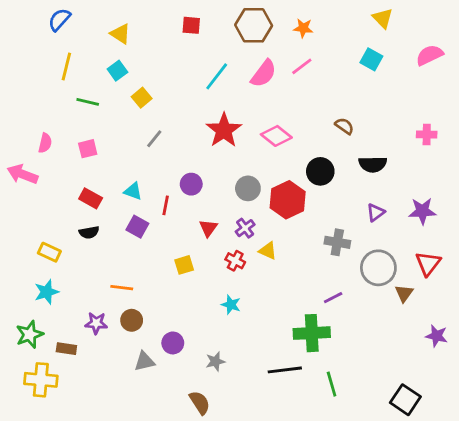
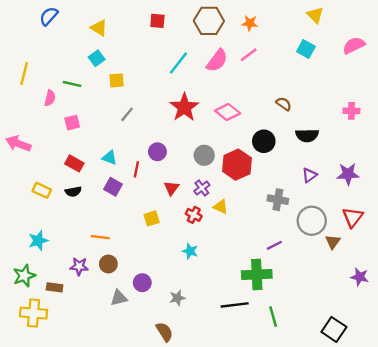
yellow line: (66, 66) -> (24, 73), moved
yellow square: (142, 98) -> (117, 80), turned 35
pink semicircle: (45, 143) -> (50, 98), moved
yellow rectangle: (49, 252) -> (42, 190), moved

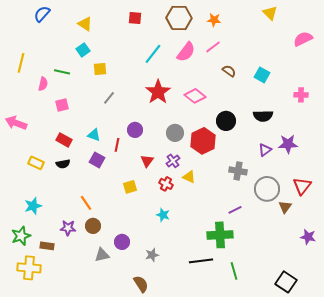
cyan square: (306, 49) -> (262, 75), moved
brown semicircle: (284, 104) -> (229, 71), moved
purple star: (348, 174) -> (288, 144), moved
orange line: (100, 237) -> (86, 203), turned 49

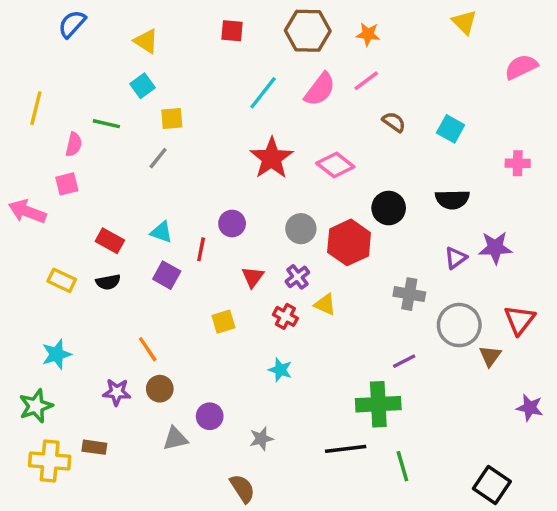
gray line: (109, 98) -> (158, 158), moved
pink square: (62, 105) -> (67, 184), moved
brown rectangle: (47, 246) -> (94, 447), moved

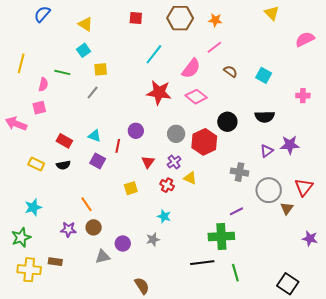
pink semicircle: (320, 89) -> (191, 68), moved
red star: (272, 158) -> (159, 93), turned -30
gray star: (261, 439) -> (153, 239), moved

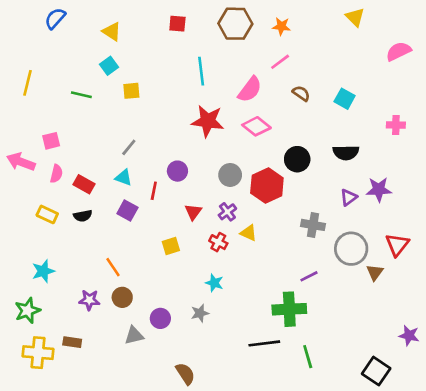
cyan line: (154, 54) -> (201, 71), turned -45
pink semicircle: (43, 84) -> (56, 174), moved
gray line: (93, 93) -> (129, 147), moved
purple star: (310, 238) -> (409, 336), moved

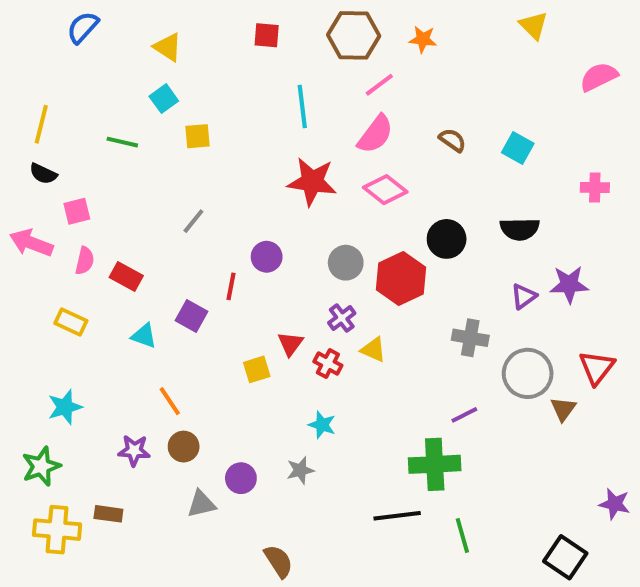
pink line: (280, 62) -> (379, 85), moved
cyan triangle: (124, 178) -> (144, 336), moved
red triangle: (193, 212) -> (290, 344), moved
black semicircle: (83, 216) -> (43, 174), moved, turned 36

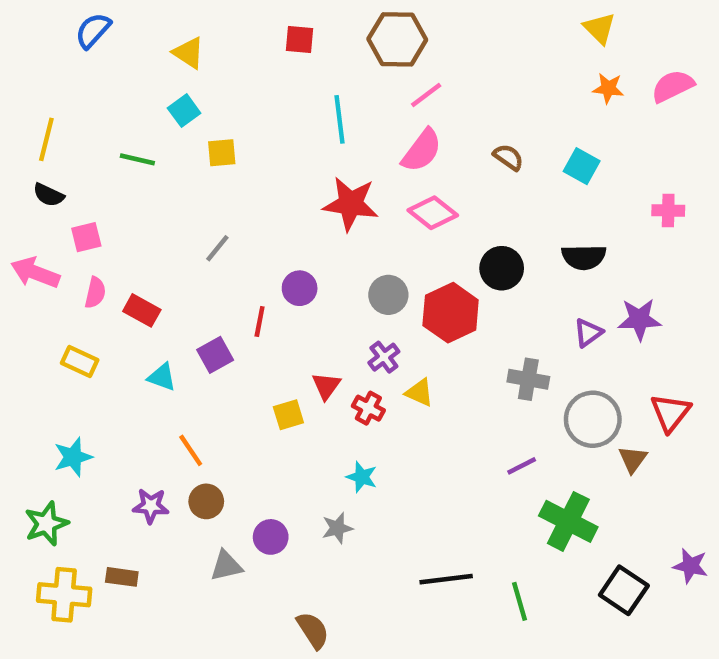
orange star: (423, 39) -> (608, 88), moved
purple square: (191, 316) -> (215, 355), turned 32
green cross: (435, 464) -> (568, 521), moved, turned 30
black square: (565, 557) -> (624, 590), moved

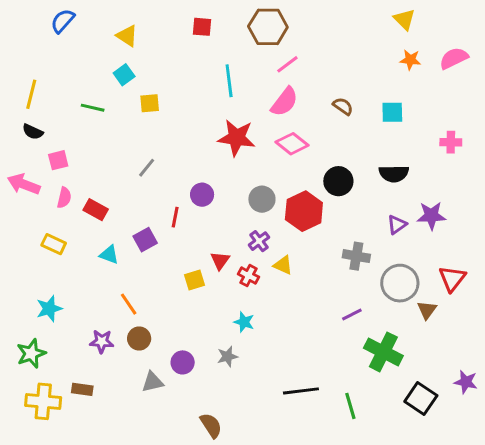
cyan square: (582, 166) -> (392, 112), turned -30

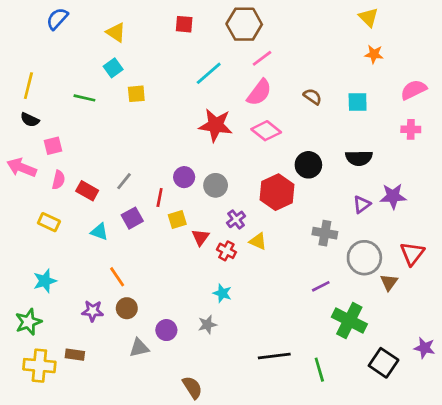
pink semicircle: (454, 58) -> (414, 90), moved
cyan line: (229, 81) -> (209, 73), turned 56
gray line: (147, 168) -> (124, 181), moved
gray circle: (262, 199) -> (216, 185), moved
yellow square: (195, 280) -> (177, 219), moved

